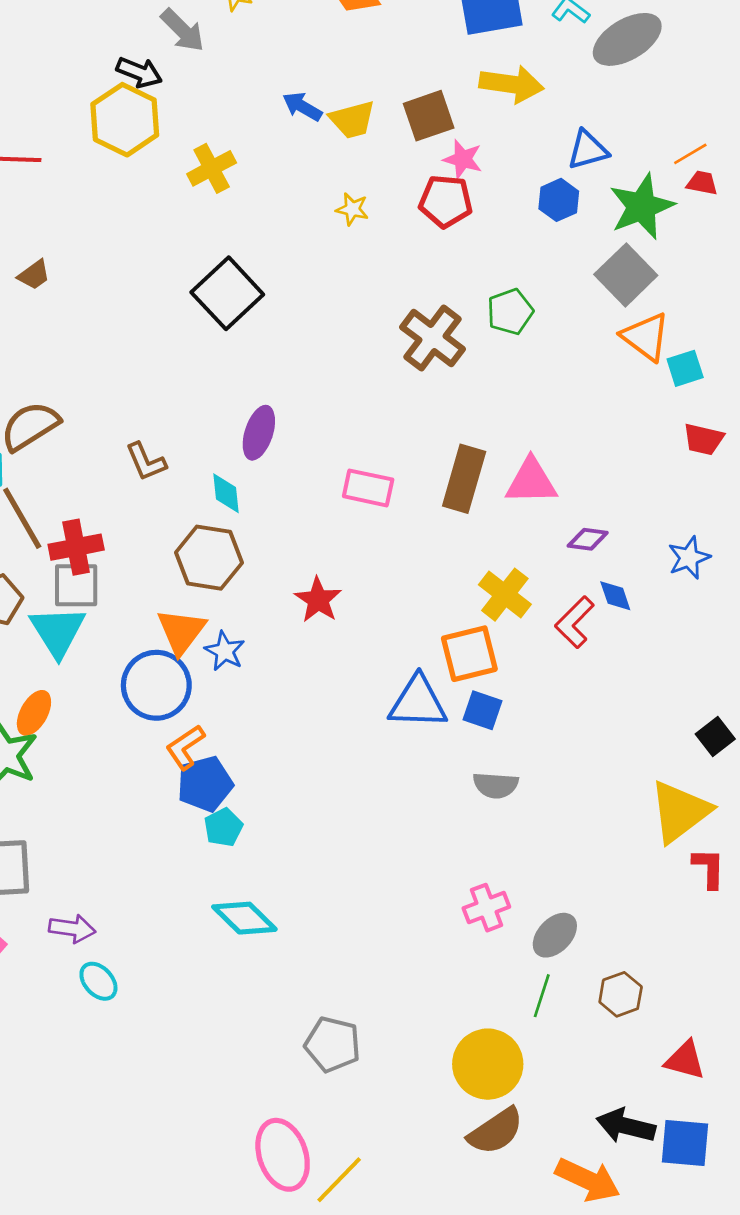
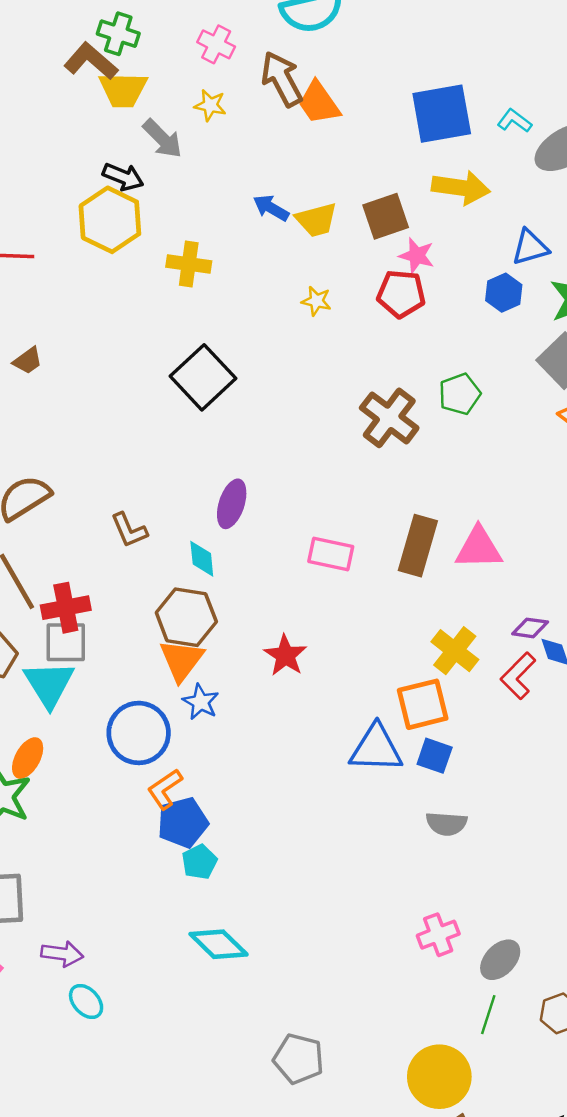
yellow cross: (212, 168) -> (189, 264), turned 36
purple diamond: (588, 539) -> (530, 628), moved
orange triangle: (181, 631) -> (182, 660), moved

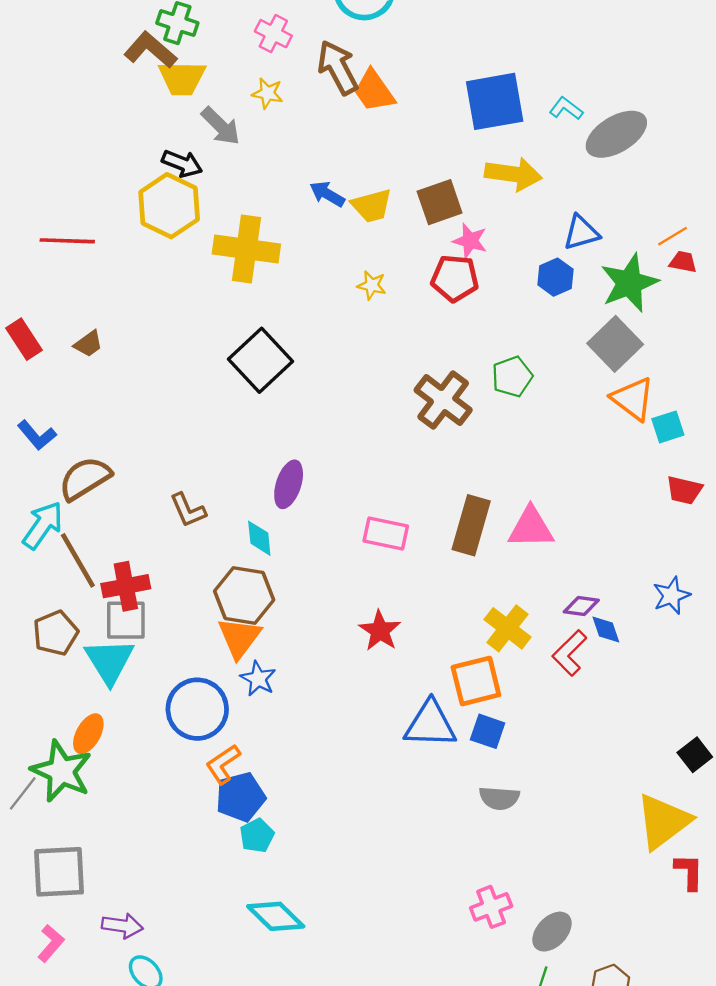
yellow cross: (189, 264) -> (246, 249), size x1.5
red star: (285, 655) -> (380, 631), moved

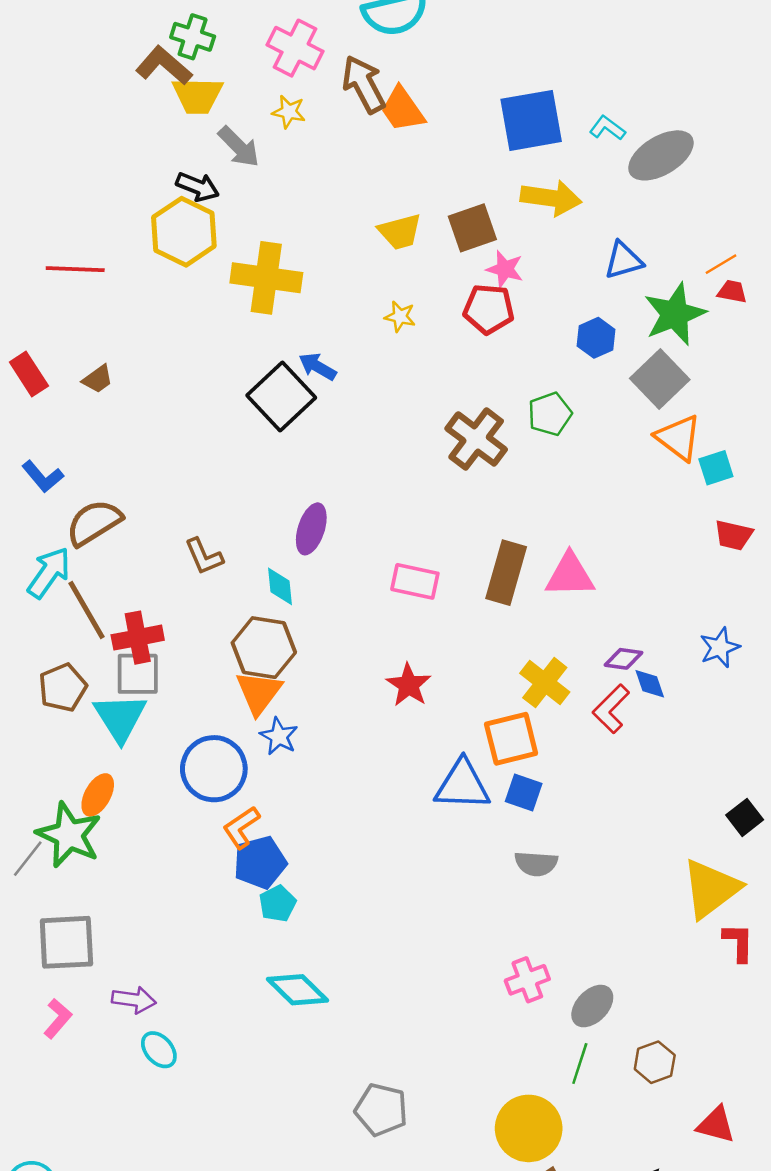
pink cross: (273, 34) -> (295, 48), size x1.4
blue arrow: (327, 194) -> (318, 367), moved
blue hexagon: (556, 277) -> (596, 338), moved

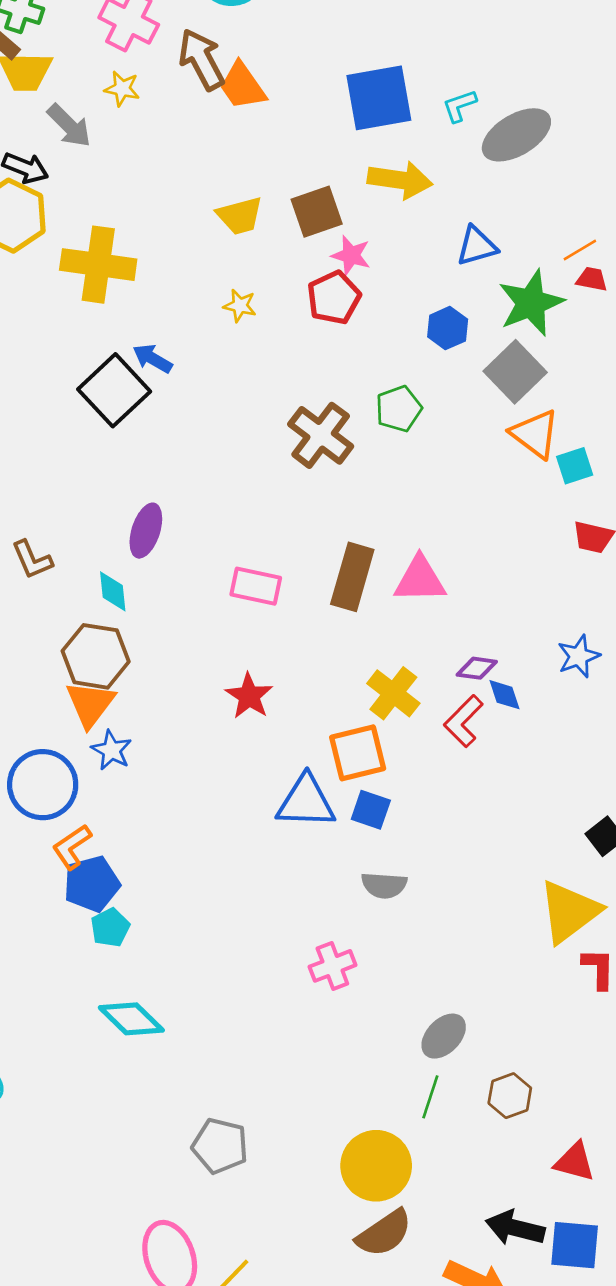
cyan L-shape: (607, 128) -> (460, 106), turned -56
red pentagon: (489, 309) -> (334, 298), turned -30
pink cross: (527, 980) -> (332, 966), moved

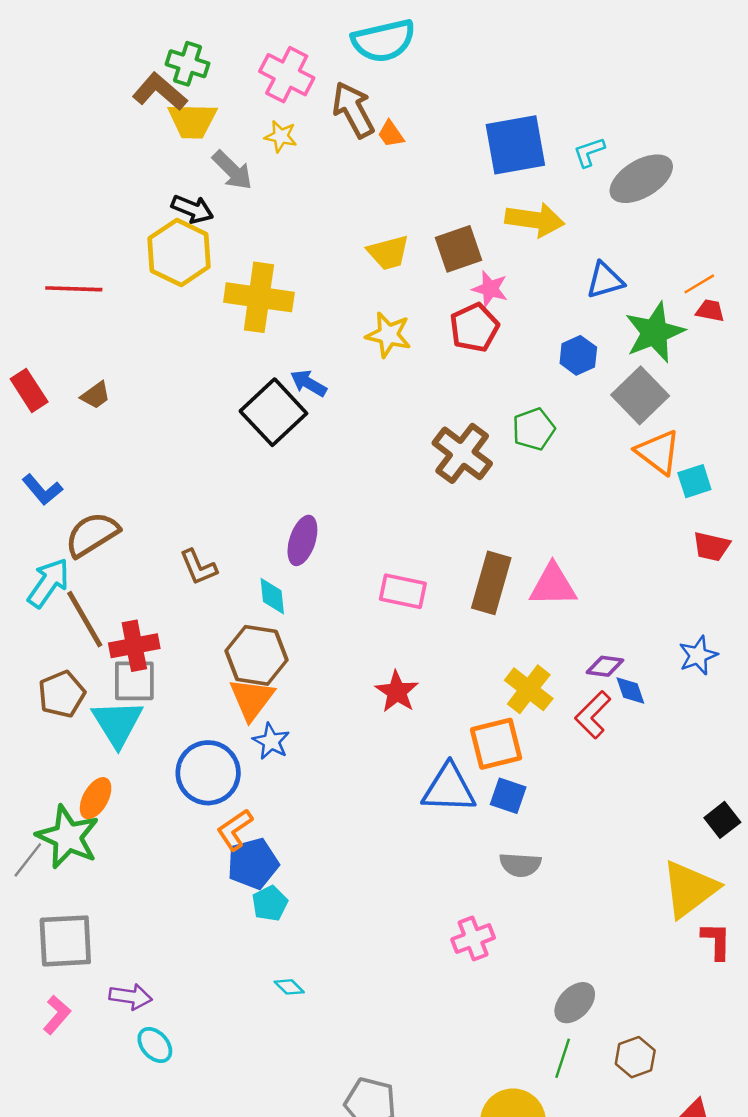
orange trapezoid: (242, 86) -> (391, 134), size x0.6
yellow star: (240, 306) -> (388, 335), size x1.5
cyan diamond: (131, 1019) -> (289, 987), size x0.5

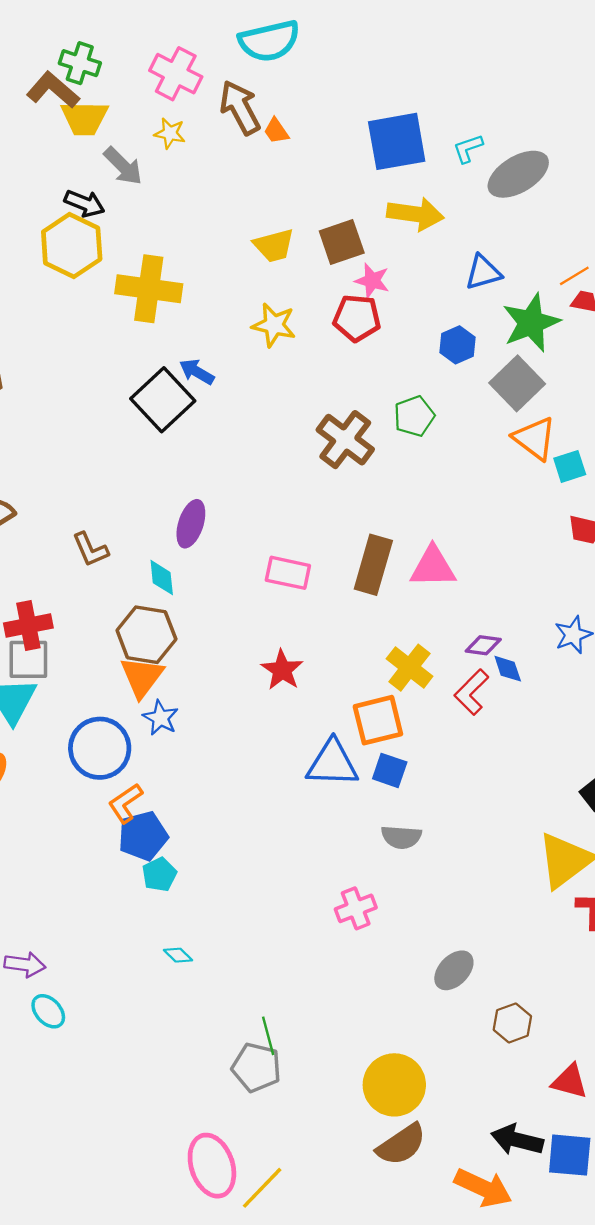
red pentagon: (474, 328) -> (357, 318), turned 30
green line: (563, 1058) -> (268, 1036), moved, turned -33

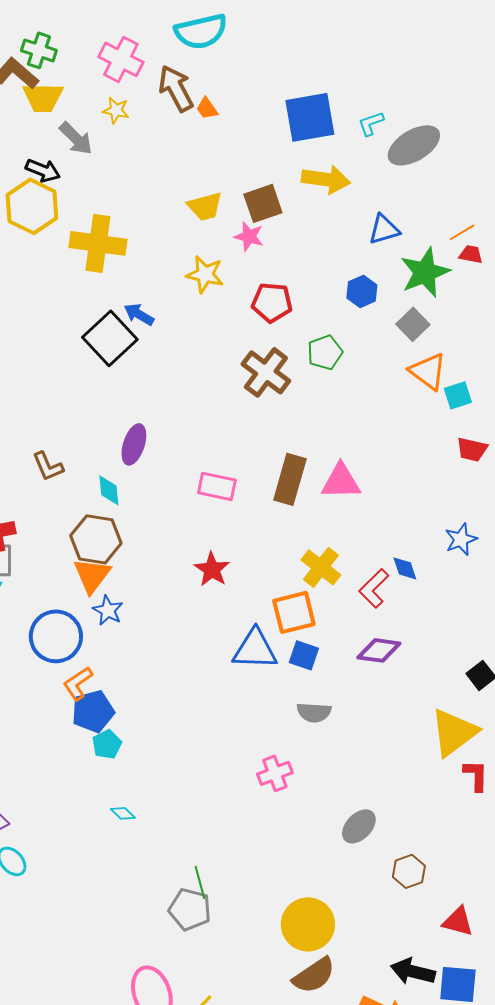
pink star: (372, 281) -> (249, 236), moved
red pentagon: (357, 318) -> (272, 302), moved
gray square: (517, 383) -> (413, 324), size x0.7
purple diamond: (483, 645) -> (379, 650), moved, size x1.4

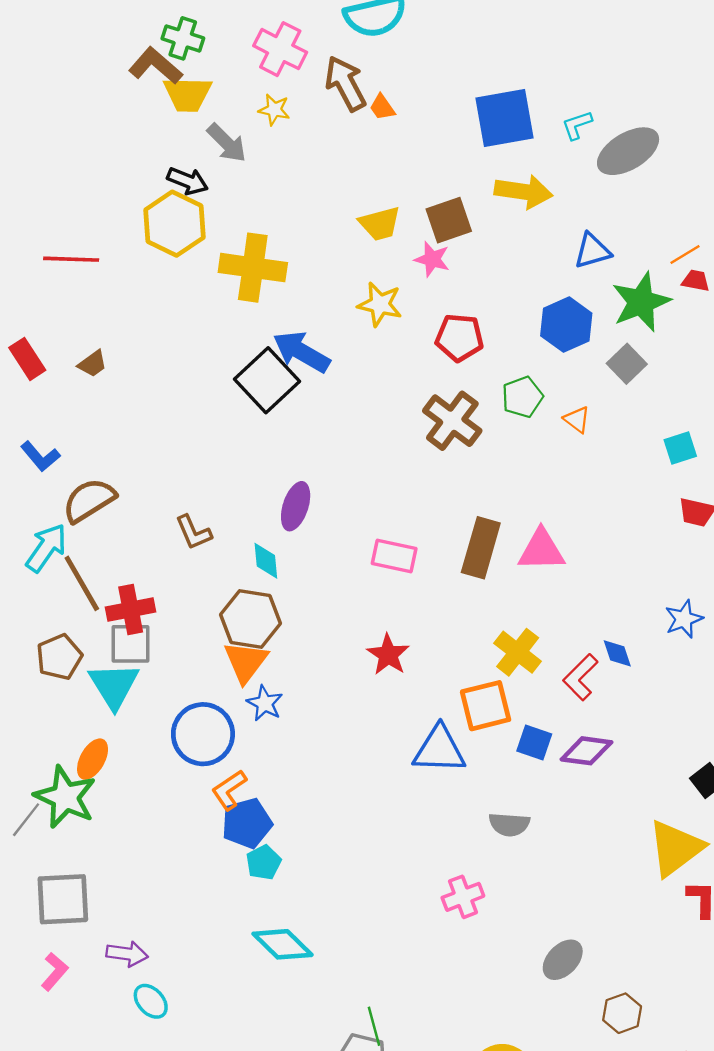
blue hexagon: (362, 291) -> (566, 325), size x1.4
blue arrow: (139, 314) -> (302, 352), size x1.6
orange triangle: (428, 371) -> (577, 420), moved, size x0.6
blue square: (304, 655) -> (534, 742), moved
cyan diamond: (123, 813) -> (283, 944), size x2.0

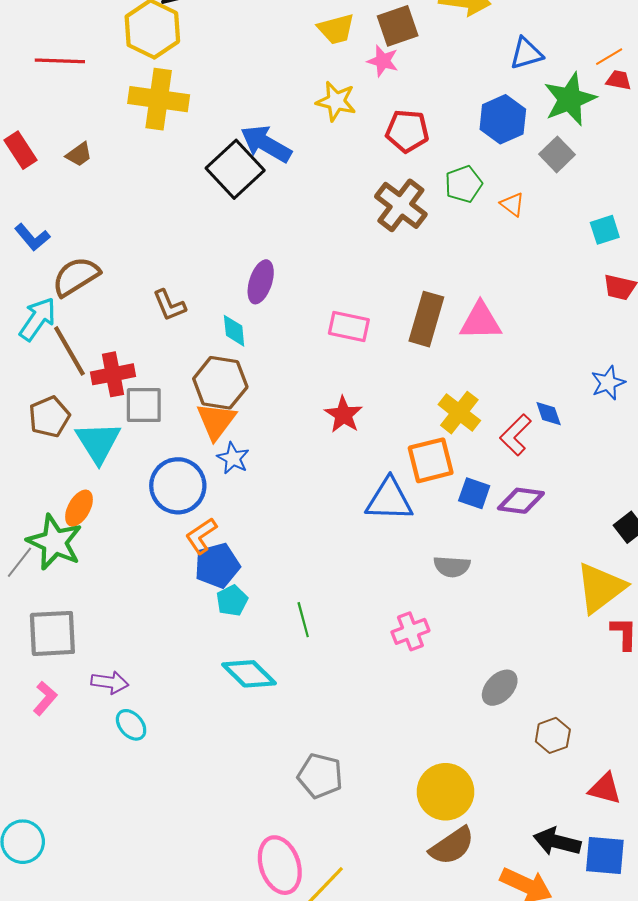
yellow cross: (253, 268) -> (159, 99), moved
gray square: (131, 644) -> (144, 405), moved
green line: (374, 1026) -> (303, 620), moved

